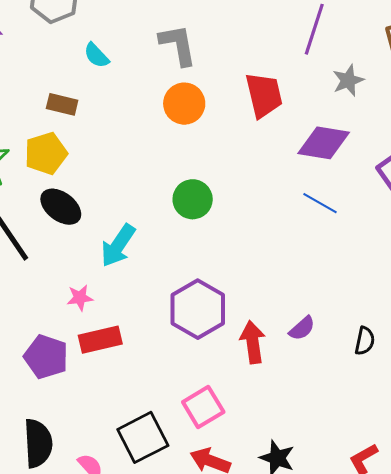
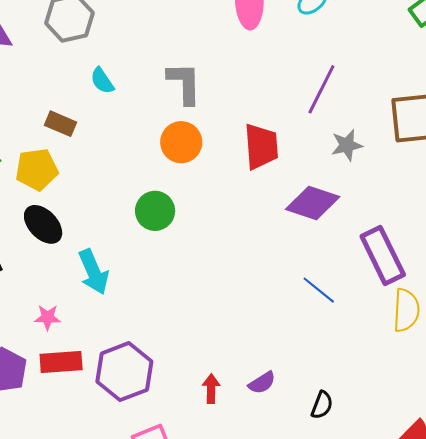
green circle: (193, 199) -> (155, 211), moved
blue line: (320, 203) -> (319, 290), moved
cyan arrow: (118, 245) -> (93, 272), turned -66
purple hexagon: (198, 309) -> (124, 372), moved
red arrow: (253, 342) -> (211, 389), size x0.7

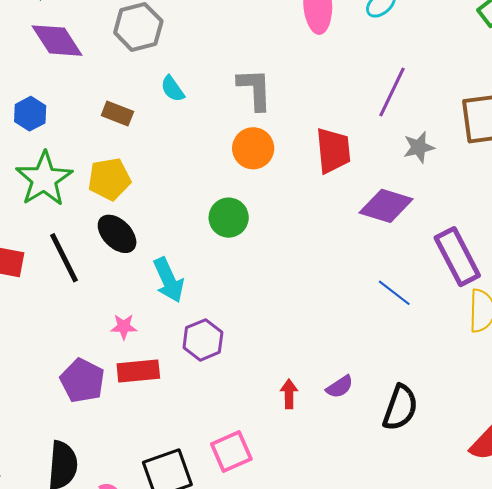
brown rectangle: (61, 124) -> (117, 114), moved
purple hexagon: (124, 372) -> (203, 340), moved, size x0.7
black semicircle: (322, 405) -> (400, 408), size x1.6

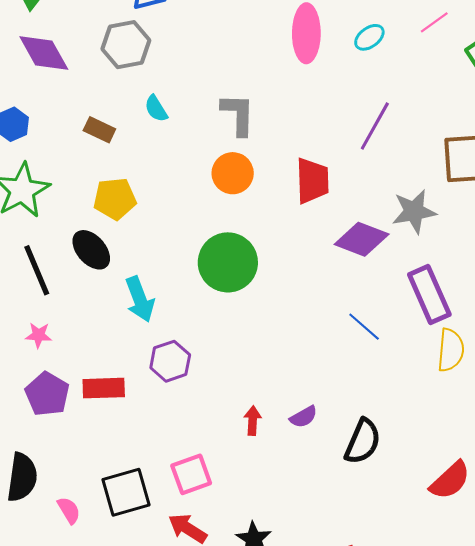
gray star: (419, 147) -> (414, 211), moved, size x1.4
yellow pentagon: (109, 179) -> (115, 199), moved
green circle: (229, 218) -> (228, 262), moved, size x1.5
pink star: (124, 327) -> (39, 335), moved

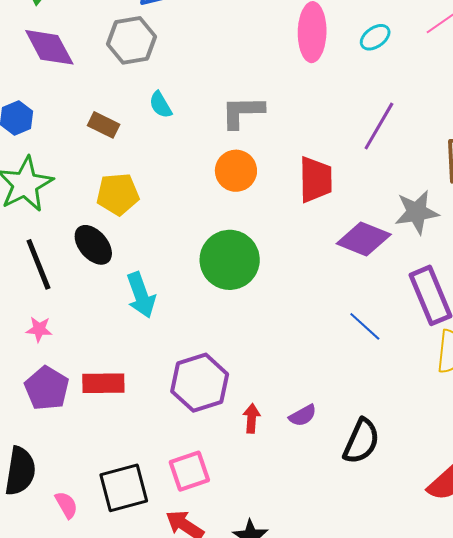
gray L-shape: (238, 114) -> (242, 112), turned -93
purple hexagon: (170, 361) -> (200, 383), moved, size x1.4

